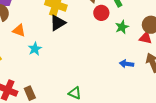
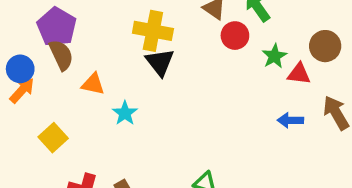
black triangle: (58, 23) -> (160, 62), turned -30
red triangle: (145, 38) -> (299, 74), moved

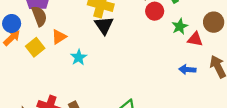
orange triangle: (93, 84) -> (59, 37), turned -49
yellow square: (53, 138) -> (35, 47), moved

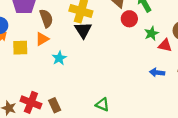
brown semicircle: (39, 16) -> (46, 18), moved
yellow square: (35, 47) -> (20, 48), turned 35

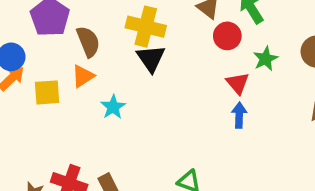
red triangle: (165, 45) -> (238, 83), moved, turned 40
blue arrow: (157, 73) -> (239, 115), moved, turned 88

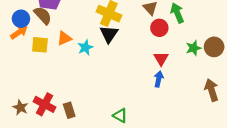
brown semicircle: (88, 42) -> (43, 15), moved, turned -30
green star: (265, 59) -> (193, 48), moved
cyan star: (113, 107) -> (85, 47), moved

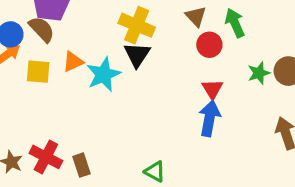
cyan star: (85, 47) -> (103, 74), size x1.5
blue arrow: (159, 79) -> (209, 118), size x1.5

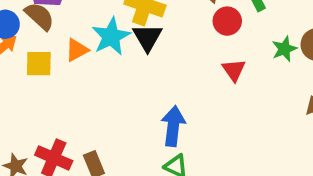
cyan star: (103, 74) -> (111, 36), moved
blue arrow: (209, 118) -> (173, 126), moved

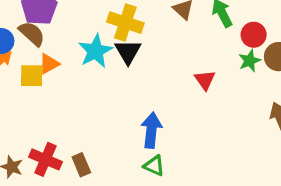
red circle: (227, 21) -> (254, 35), moved
orange triangle: (77, 50) -> (49, 64), moved

